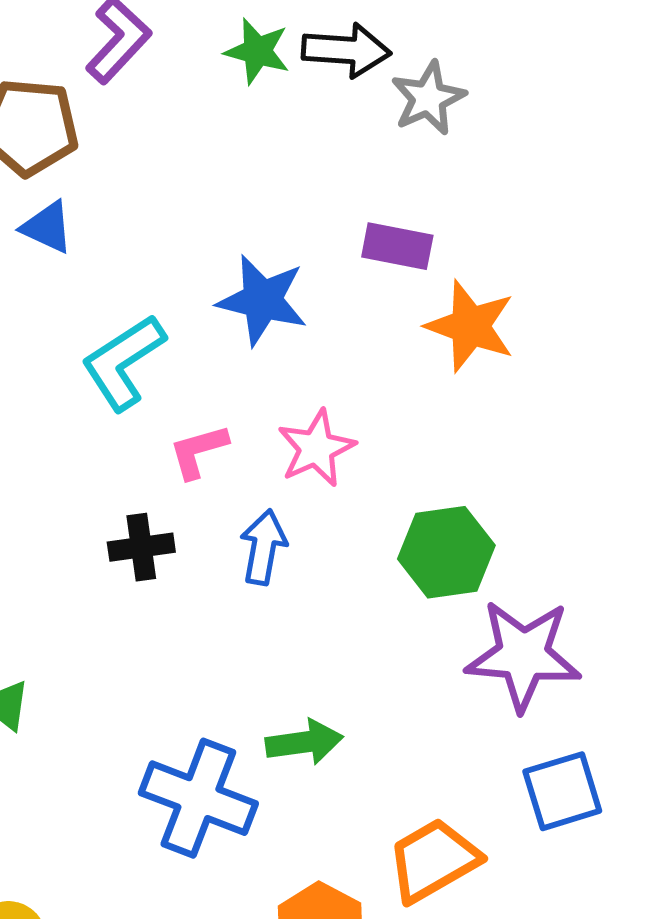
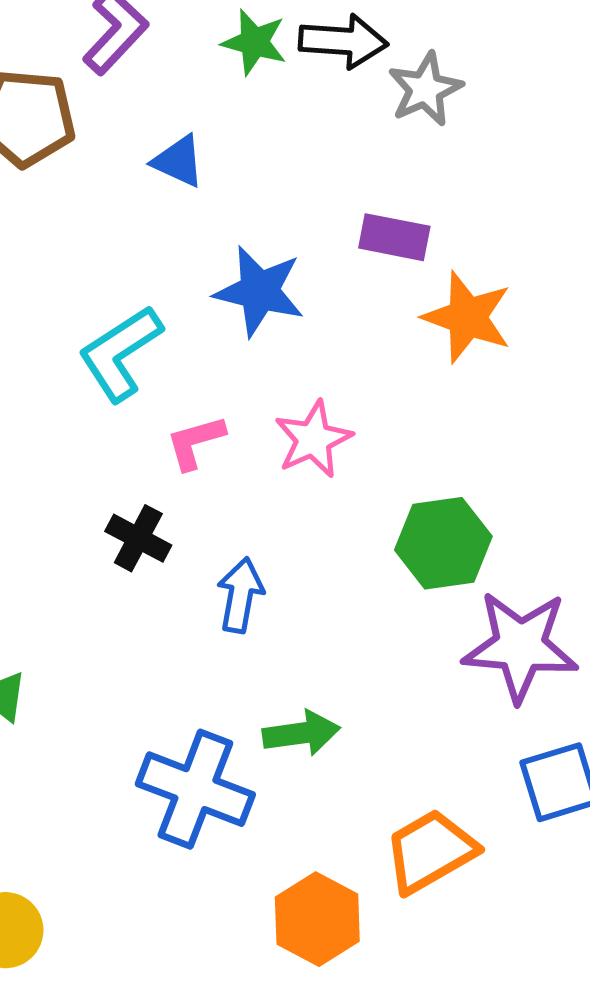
blue triangle: (47, 227) -> (178, 161), moved
black cross: (141, 547) -> (138, 538), turned 36
blue arrow: (263, 547) -> (240, 595), moved

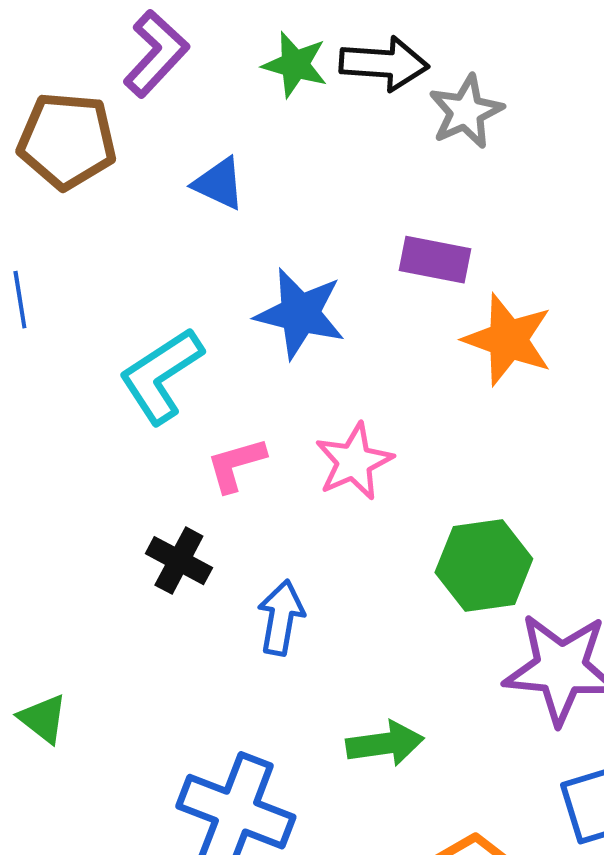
green arrow: (301, 733) -> (385, 744), moved

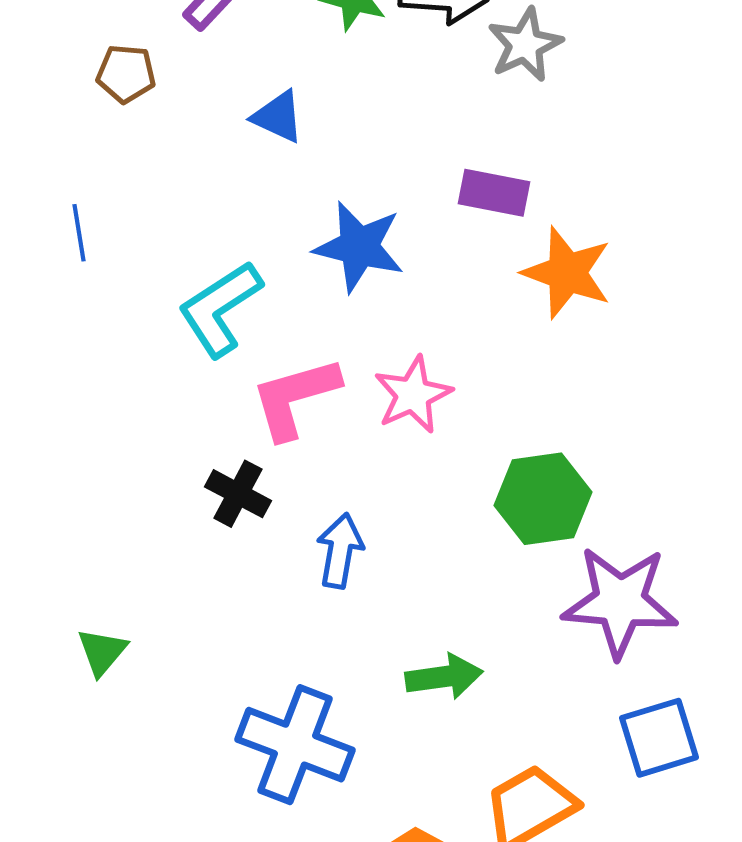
brown pentagon: (67, 141) -> (126, 74), size x0.6
pink L-shape: (236, 465) -> (295, 398), size x1.5
green triangle: (43, 719) -> (102, 652), turned 32

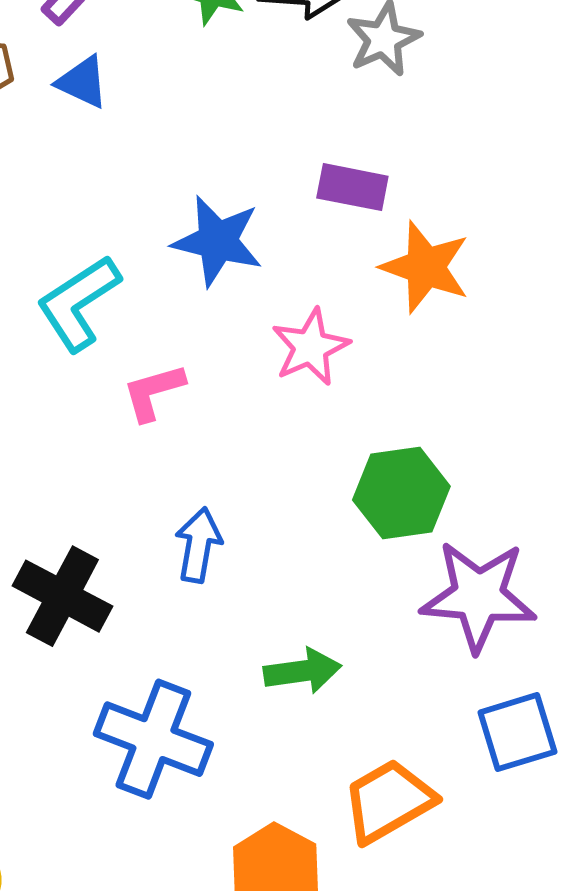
blue triangle: (278, 117) -> (82, 82), moved
pink star: (413, 395) -> (310, 347), moved
pink L-shape: (295, 398) -> (153, 392), size x0.7
black cross: (238, 494) -> (62, 596), moved, size x1.5

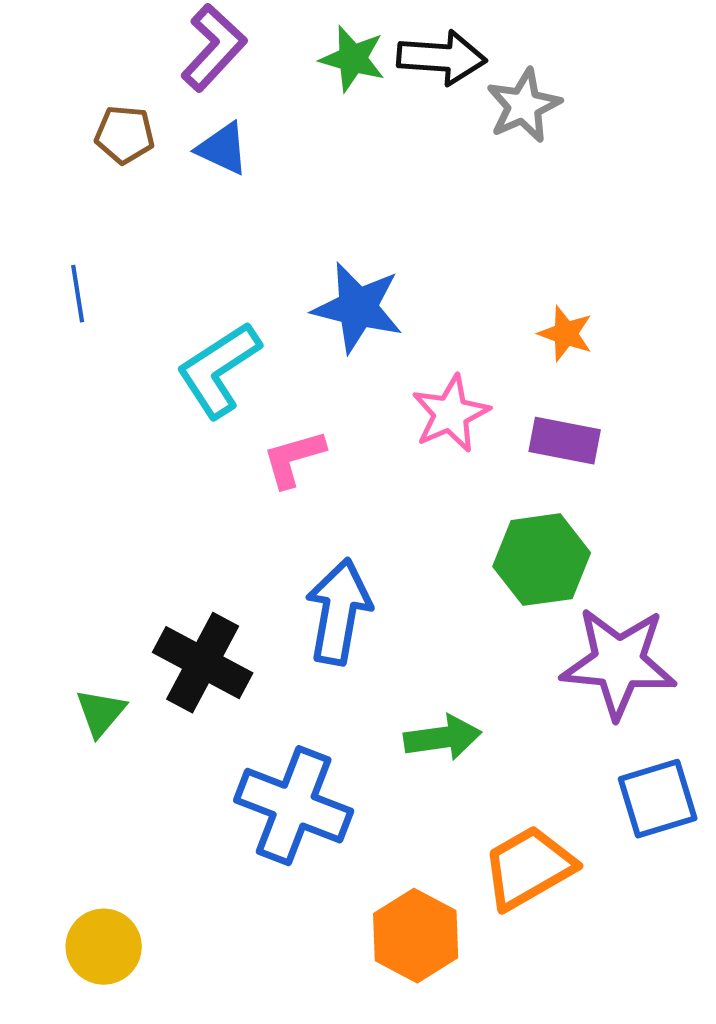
purple rectangle: (352, 187) -> (565, 441), moved
orange star: (425, 267) -> (566, 334), size x0.6
blue arrow: (198, 545) -> (339, 612), size x1.4

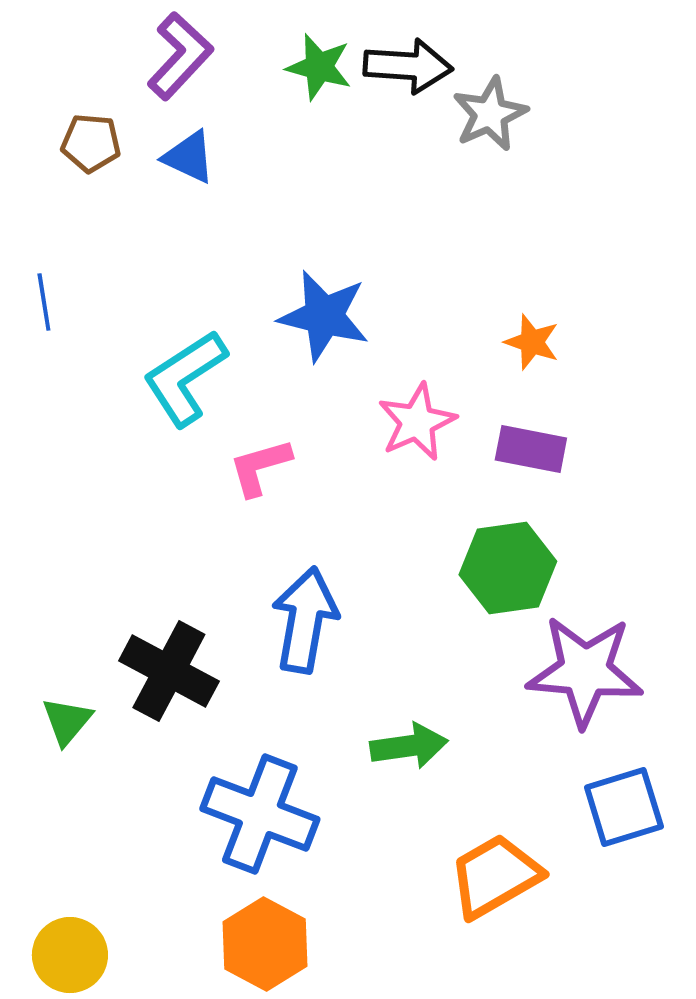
orange hexagon: (416, 936) -> (265, 944), moved

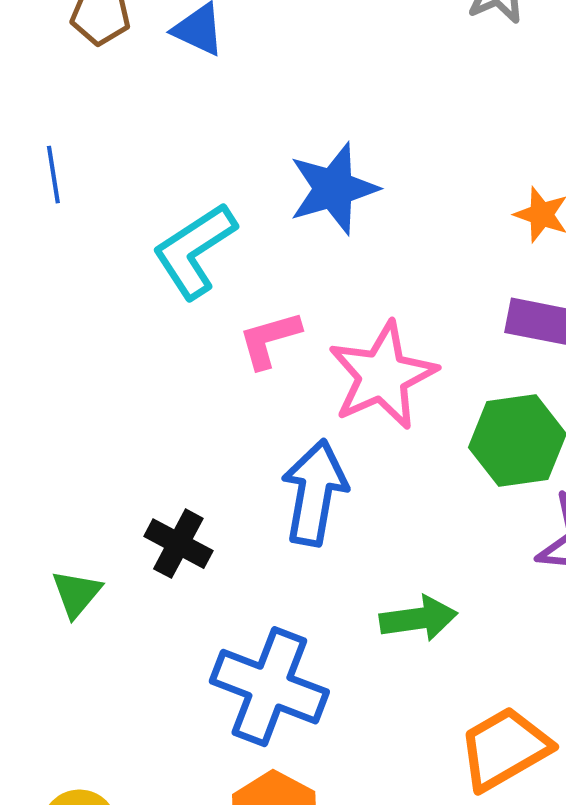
blue star: (324, 316) -> (333, 189), turned -30
pink star: (417, 422) -> (382, 376), moved, size x1.4
black cross: (169, 671) -> (178, 544), size x0.7

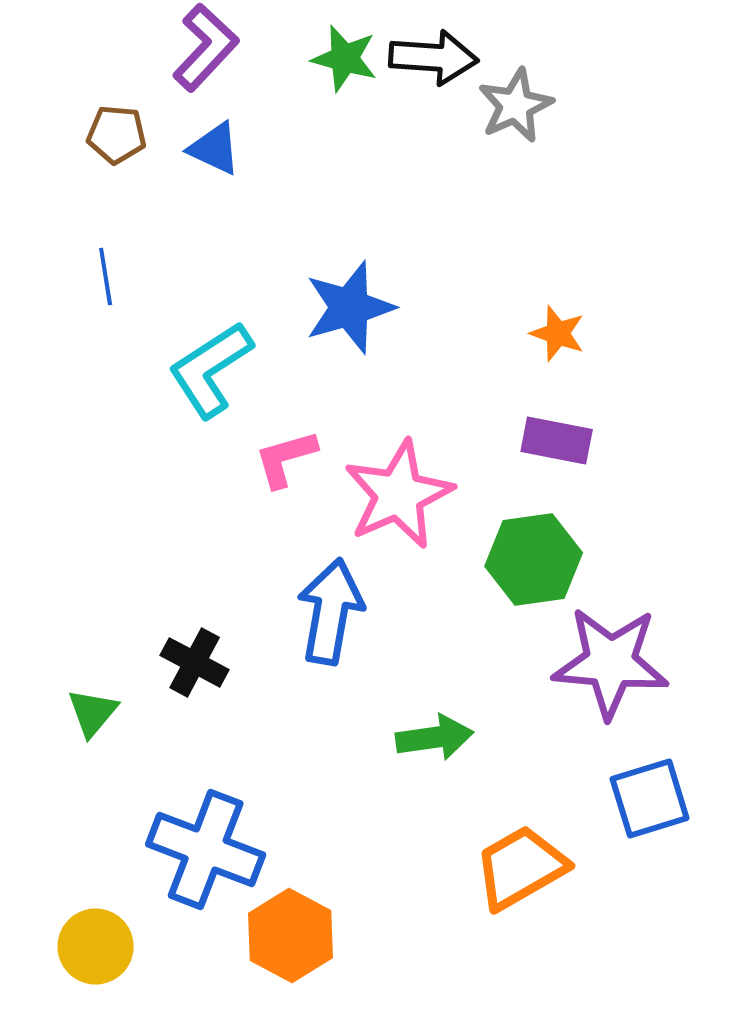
blue line: (53, 175) -> (106, 276), moved
blue cross: (269, 687) -> (206, 849), moved

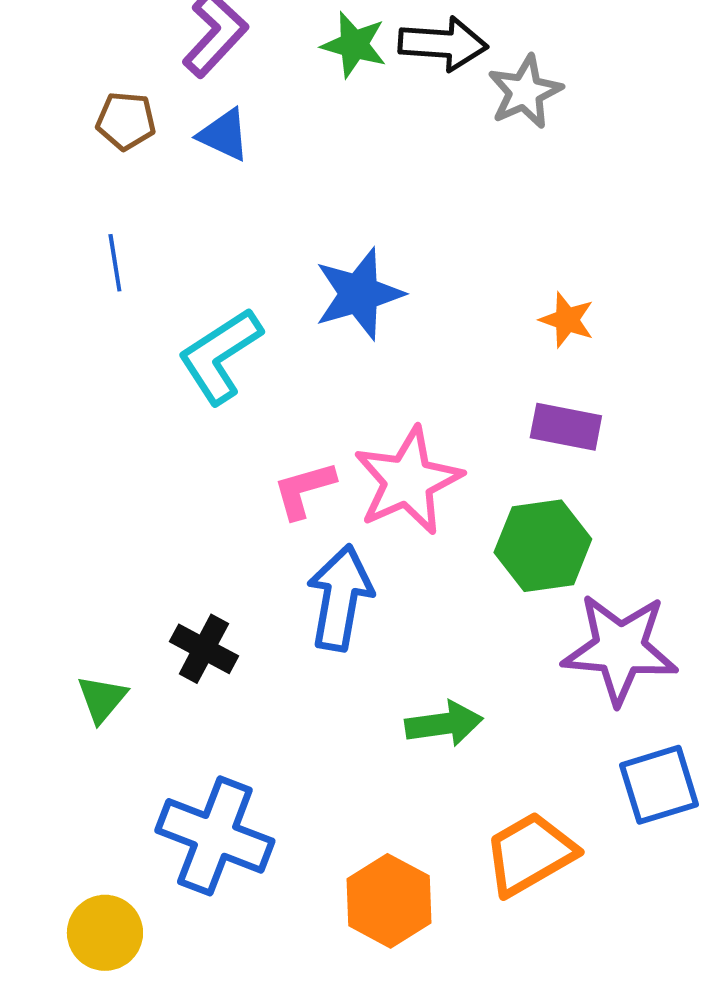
pink L-shape: (286, 458) -> (304, 490), moved
orange hexagon: (291, 935) -> (389, 901), moved

